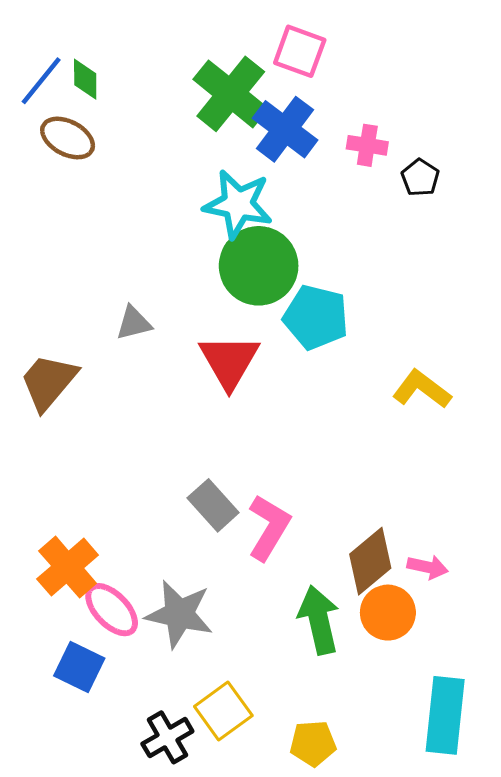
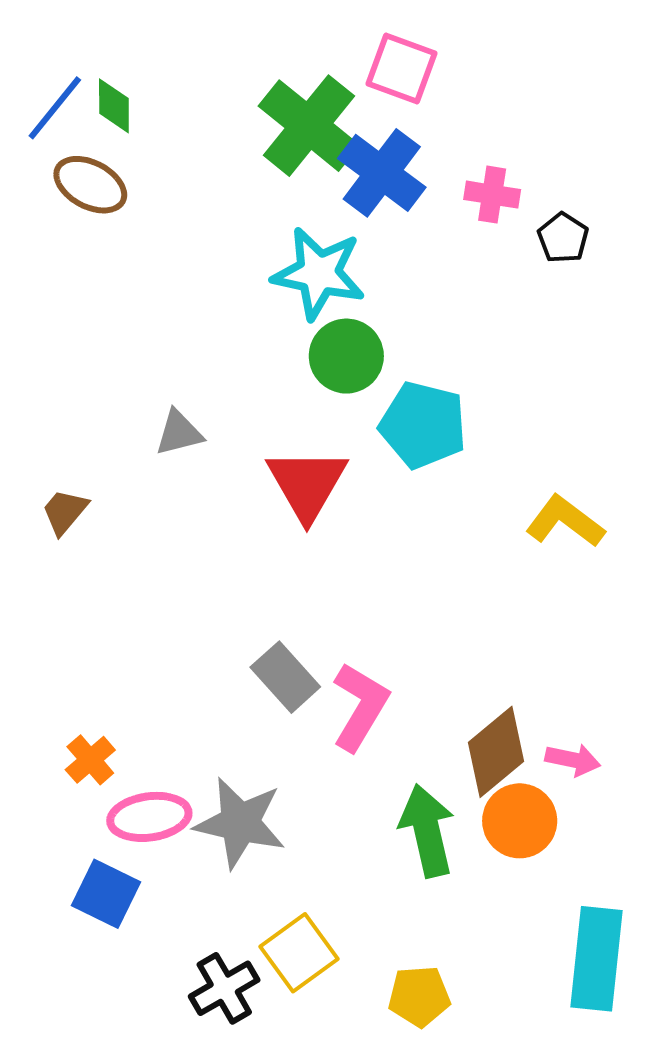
green circle: (259, 266) -> (346, 356), size x0.7
brown trapezoid: (48, 382) -> (65, 512), size x0.6
orange cross: (68, 567) -> (90, 760), size x0.6
pink ellipse: (112, 610) -> (149, 817), turned -54

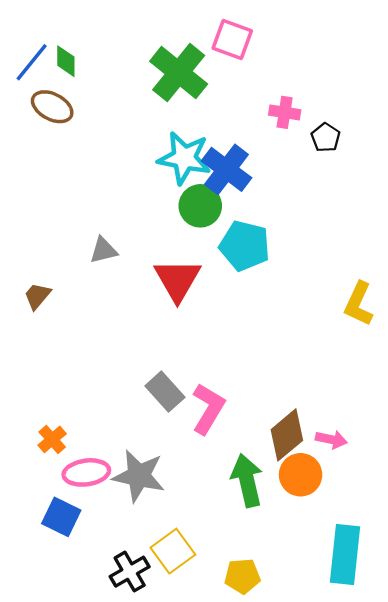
blue cross: (382, 173) -> (226, 169), moved
yellow L-shape: (565, 521) -> (359, 304), moved, turned -102

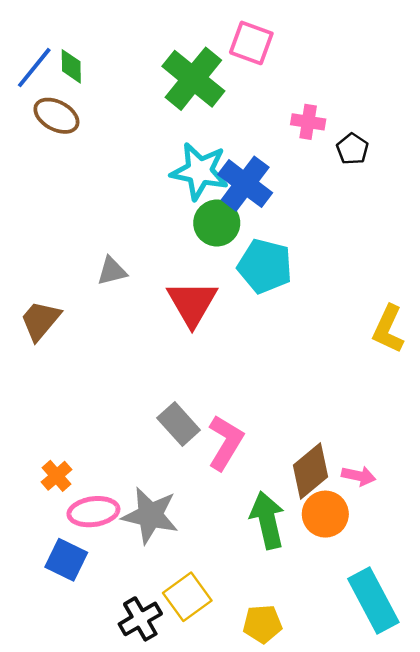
brown trapezoid: (37, 296) -> (40, 320), size x1.4
cyan rectangle: (345, 555) -> (373, 600), turned -34

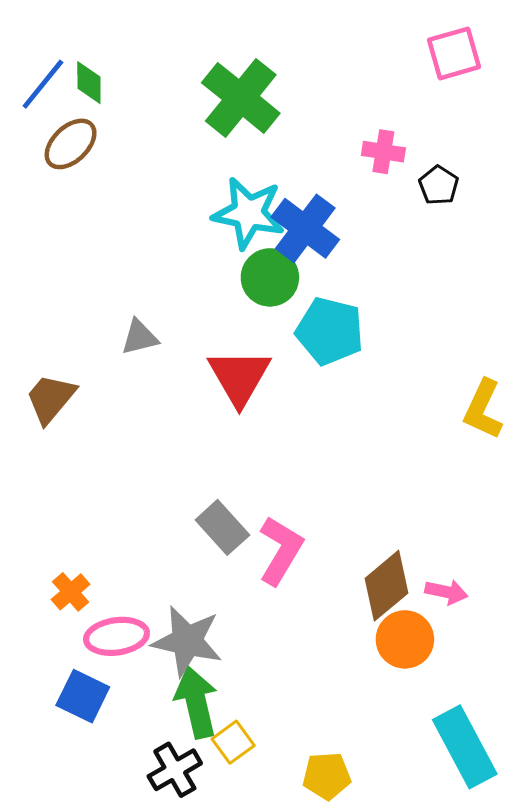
pink square: (251, 43) -> (454, 53), moved, turned -36
brown ellipse: (56, 116) -> (71, 144), turned -72
green arrow: (267, 520) -> (196, 702), moved
yellow square: (187, 597) -> (233, 742), size x0.7

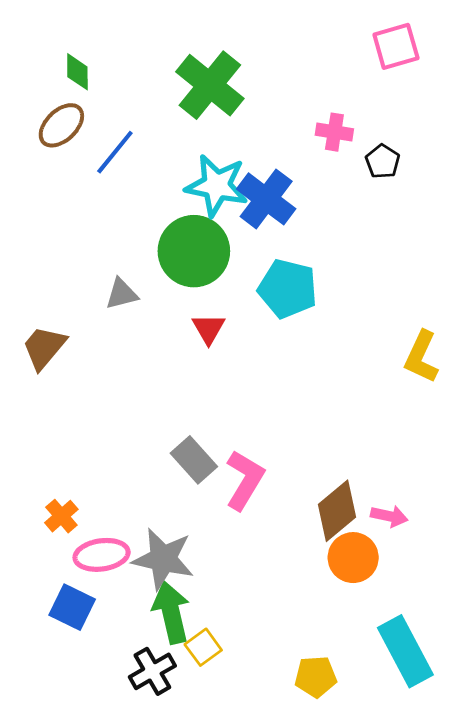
blue line: (43, 84) -> (115, 152), moved
green circle: (270, 277) -> (194, 251), moved, size x1.4
red triangle: (239, 377) -> (209, 329), size x0.6
yellow pentagon: (327, 776) -> (316, 677), moved

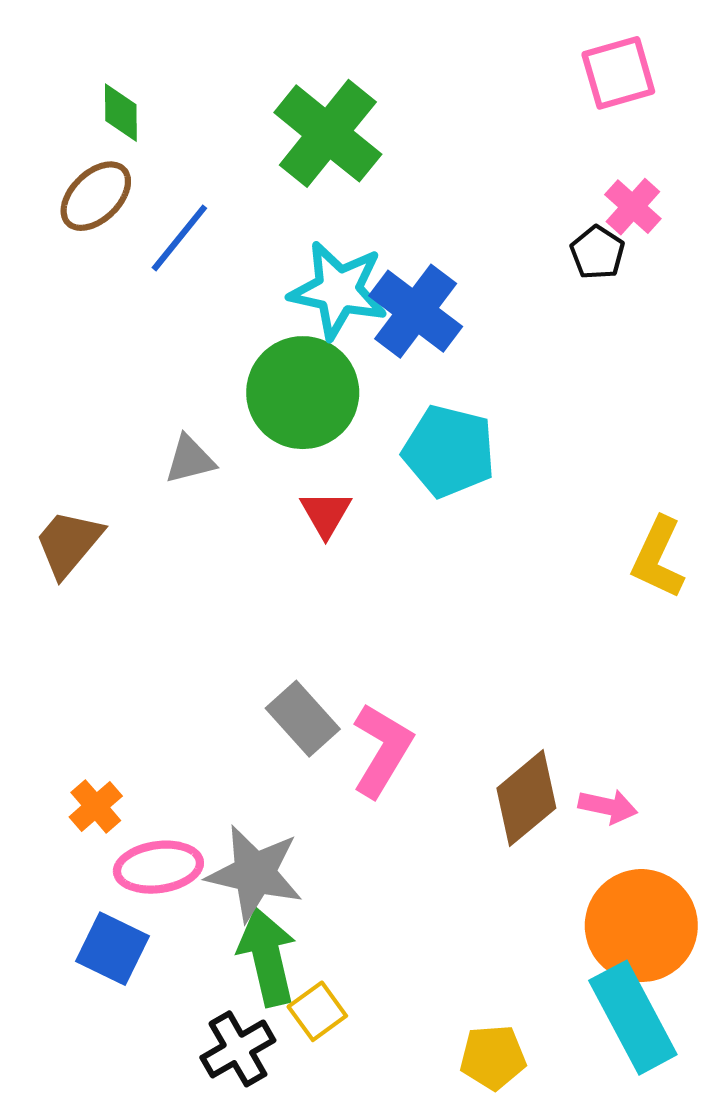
pink cross: (334, 132) -> (633, 207), moved, turned 33
orange circle: (353, 558) -> (641, 926), moved, size x1.4

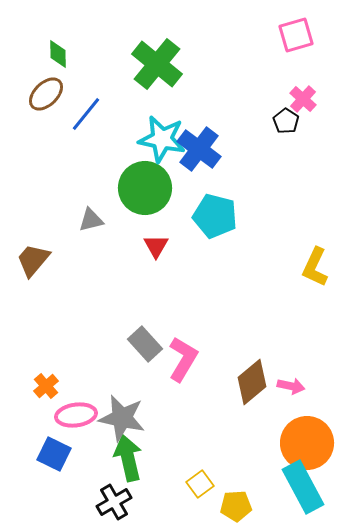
yellow square: (317, 1011) -> (200, 484), moved

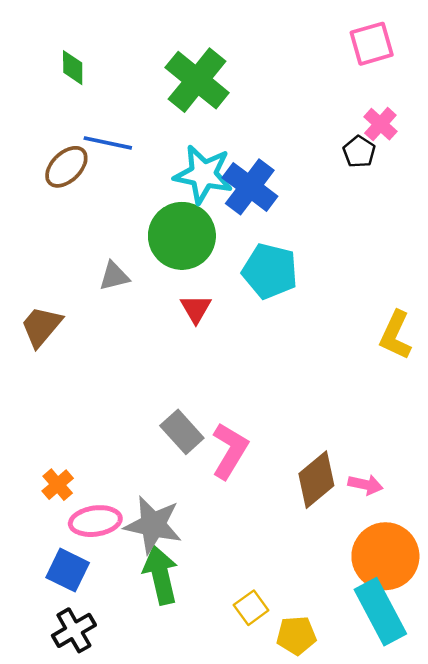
brown ellipse: (46, 94) -> (66, 167), moved
blue line: (86, 114) -> (108, 143), turned 63
black cross: (114, 502) -> (74, 630), moved

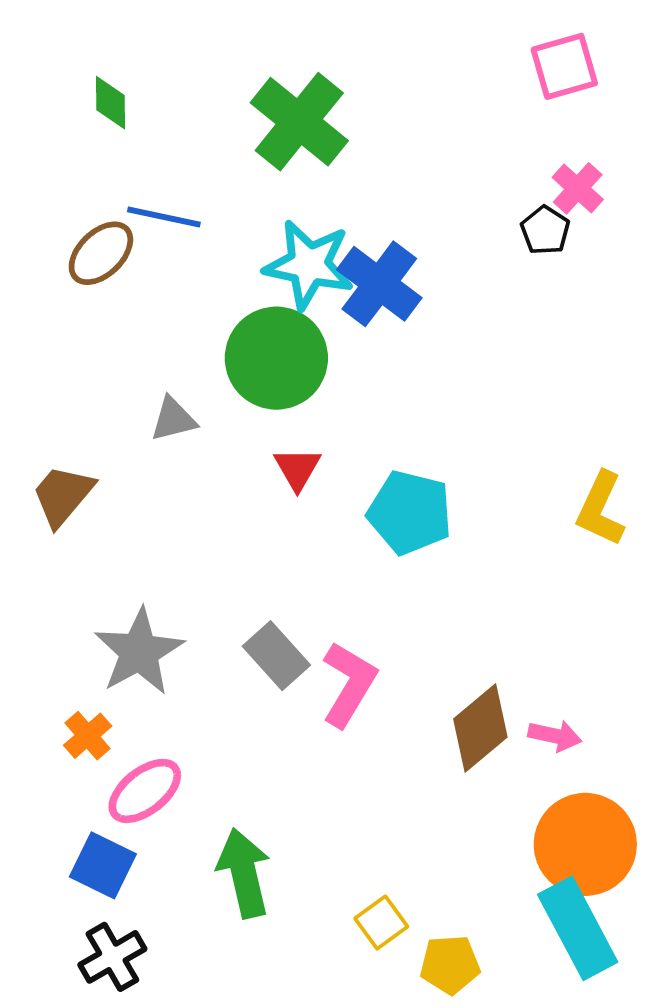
cyan pentagon: (270, 271) -> (410, 513), moved
pink ellipse: (95, 521) -> (145, 791), turned -30
gray star: (153, 525) -> (139, 652), moved, turned 30

